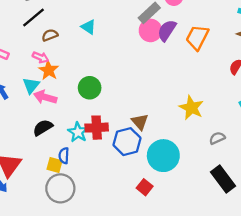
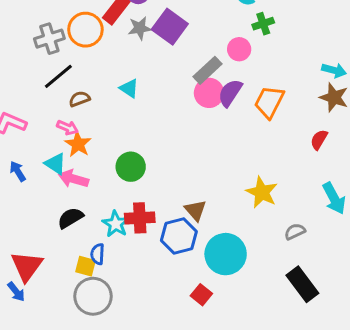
cyan triangle: (31, 85) -> (55, 164), turned -36

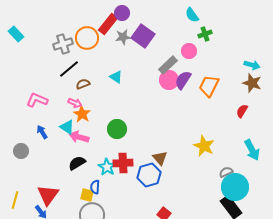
cyan circle: (226, 254) -> (235, 187), moved

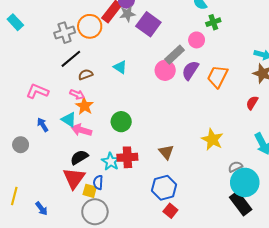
gray star: (123, 37) -> (127, 14), moved
pink circle: (169, 80) -> (165, 70), moved
blue hexagon: (149, 175) -> (164, 188), moved
red triangle: (48, 195) -> (74, 178), moved

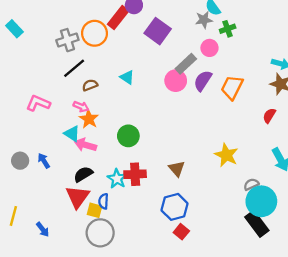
gray star: (127, 14) -> (204, 20), moved
blue arrow: (43, 125) -> (44, 161), moved

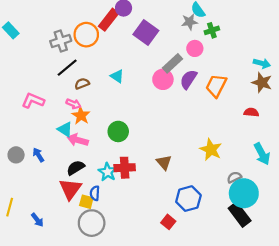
red semicircle: (269, 116) -> (251, 112), turned 64
blue hexagon: (175, 207) -> (188, 199), moved

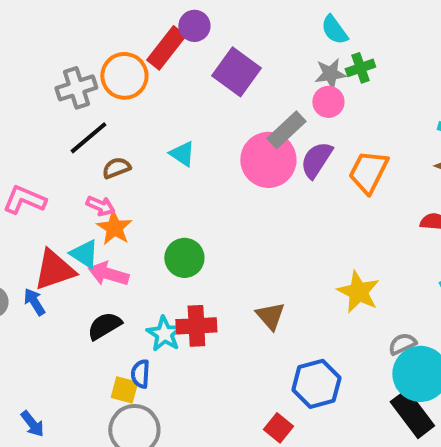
gray star: (190, 22) -> (330, 74), moved
pink circle: (163, 79) -> (268, 160), size x1.4
red triangle: (70, 189) -> (54, 270), moved, turned 35

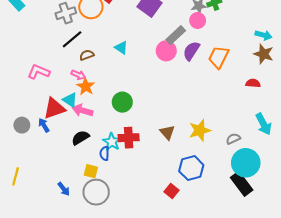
pink circle: (268, 160) -> (166, 51), size x0.7
yellow star: (358, 292) -> (200, 130), moved, turned 30
gray semicircle: (402, 344) -> (233, 139), moved
blue semicircle: (140, 374) -> (104, 153), moved
blue arrow: (32, 424) -> (64, 189), moved

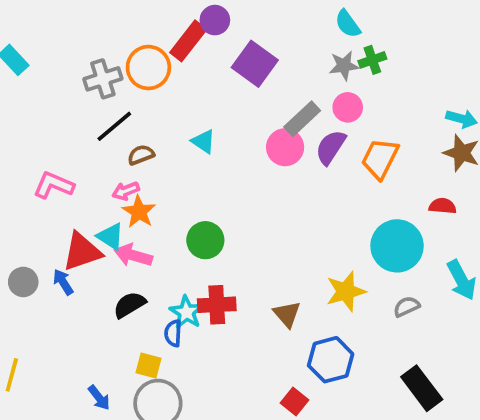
pink circle: (198, 20) -> (348, 107), moved
pink arrow: (78, 75) -> (126, 191), turned 136
brown triangle: (167, 132) -> (287, 314), moved
cyan circle: (246, 163) -> (397, 246), moved

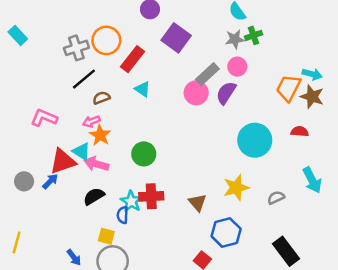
red rectangle: (188, 41) -> (133, 59), moved
orange trapezoid: (380, 159) -> (288, 88), moved
cyan circle: (397, 246) -> (255, 140), moved
blue arrow: (63, 282) -> (50, 181), turned 77

